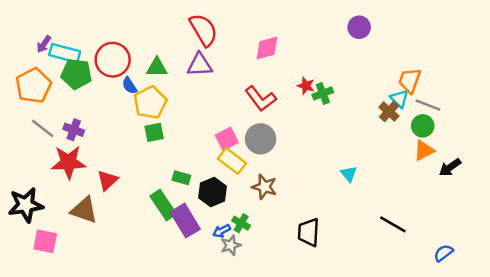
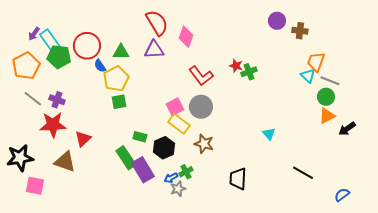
pink diamond: (267, 48) -> (186, 37), moved, turned -55
cyan rectangle: (65, 53) -> (50, 41), turned 40
brown cross: (389, 112) -> (300, 31), moved, turned -35
green cross: (241, 223) -> (186, 172), turned 32

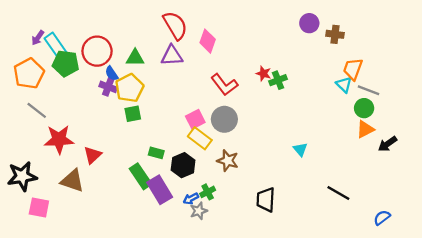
purple cross: (57, 100) -> (108, 87), moved

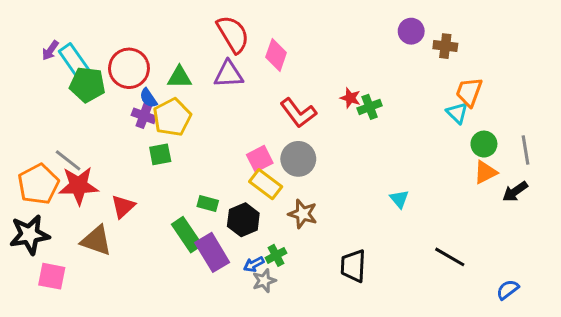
orange pentagon: (29, 73) -> (38, 184), moved
gray line: (369, 90) -> (526, 150), moved, turned 60
gray line: (37, 110) -> (68, 160), moved
green square: (133, 114) -> (160, 154), moved

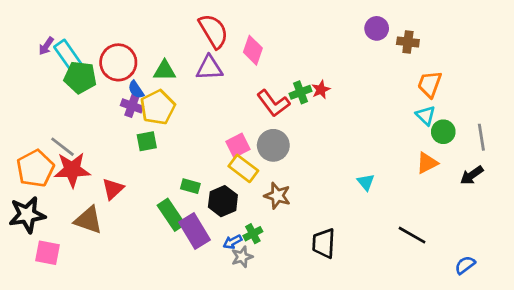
red star: (350, 98) -> (321, 90), turned 30
green cross: (370, 107) -> (300, 92), moved
cyan triangle: (457, 113) -> (426, 115), moved
orange triangle: (485, 172) -> (427, 163), moved

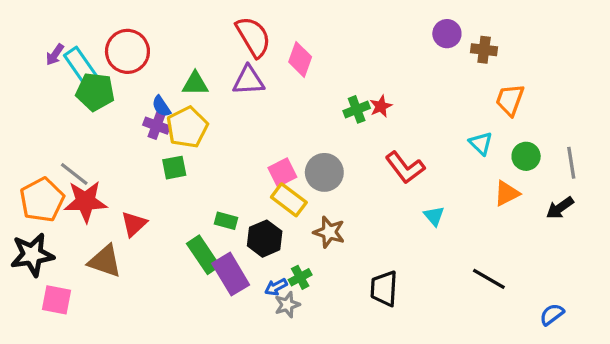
red circle: (118, 62) -> (127, 51), moved
red L-shape: (273, 103) -> (405, 168), moved
cyan triangle: (426, 115) -> (481, 143), moved

